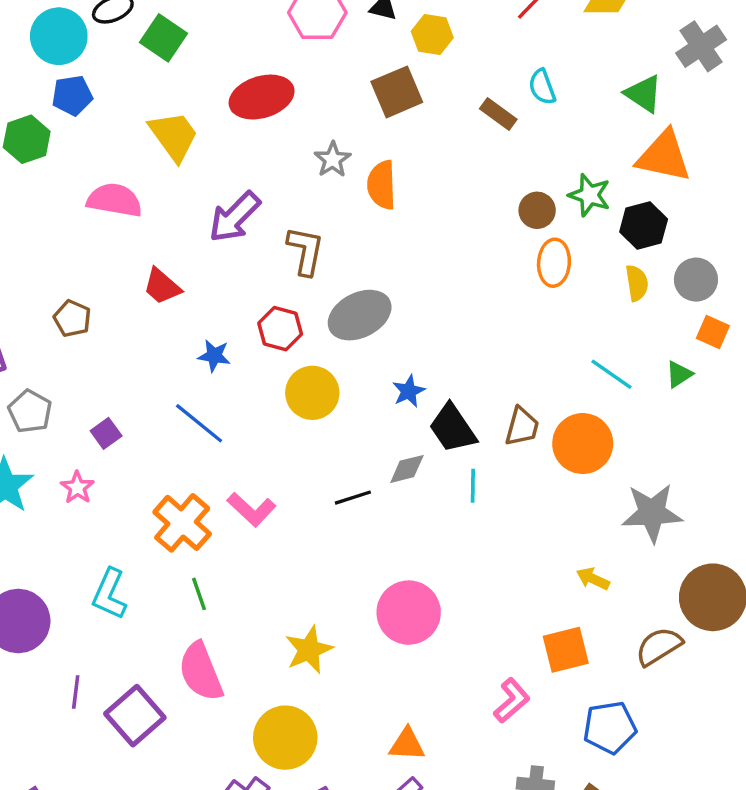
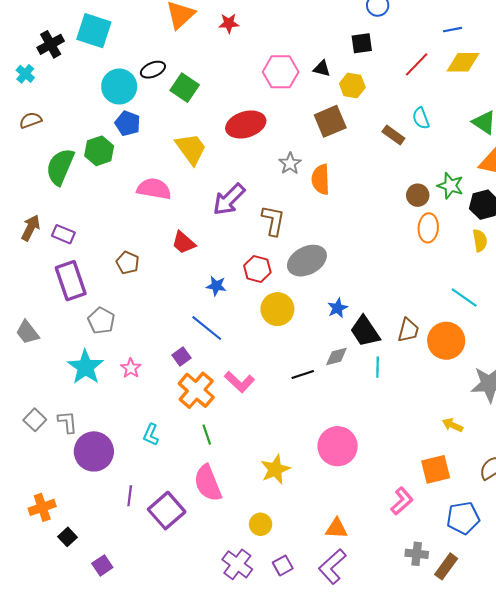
blue pentagon: (72, 95) -> (128, 123), turned 30
purple square: (106, 433) -> (181, 357), moved
cyan L-shape: (109, 594) -> (151, 435), size x0.7
yellow circle: (285, 738) -> (261, 524), size x0.6

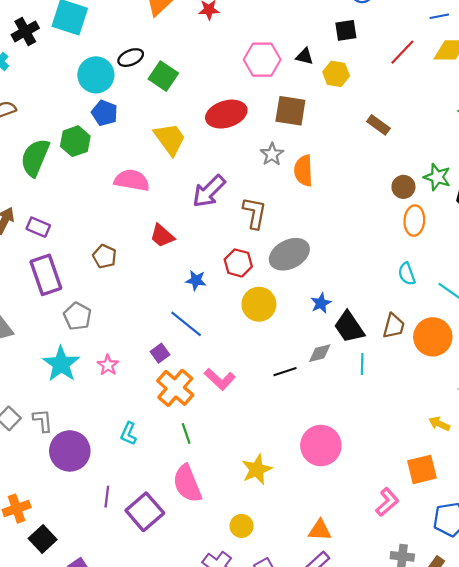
cyan semicircle: (421, 118) -> (407, 274), moved
brown square: (330, 121) -> (290, 111), moved, turned 32
black square: (68, 537) -> (43, 539), size x1.4

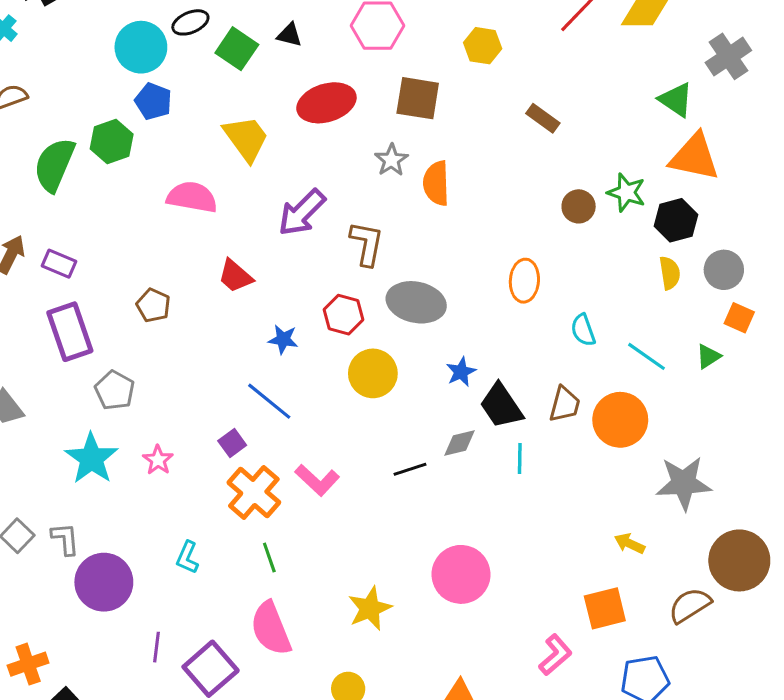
black triangle: (305, 56) -> (289, 35), moved
orange ellipse: (414, 221) -> (524, 281), moved
gray ellipse: (289, 254) -> (416, 302), turned 39

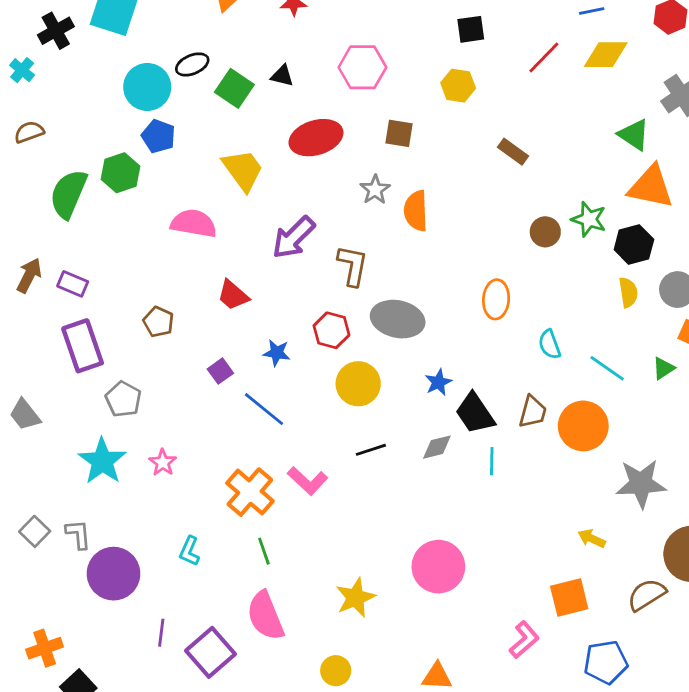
brown square: (418, 98) -> (399, 133), size x0.7
purple square: (232, 443) -> (220, 371), moved
black line: (410, 469) -> (371, 450), moved

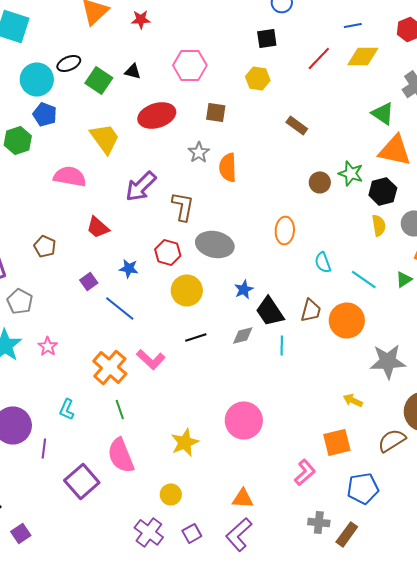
purple line: (161, 633) -> (44, 448), moved

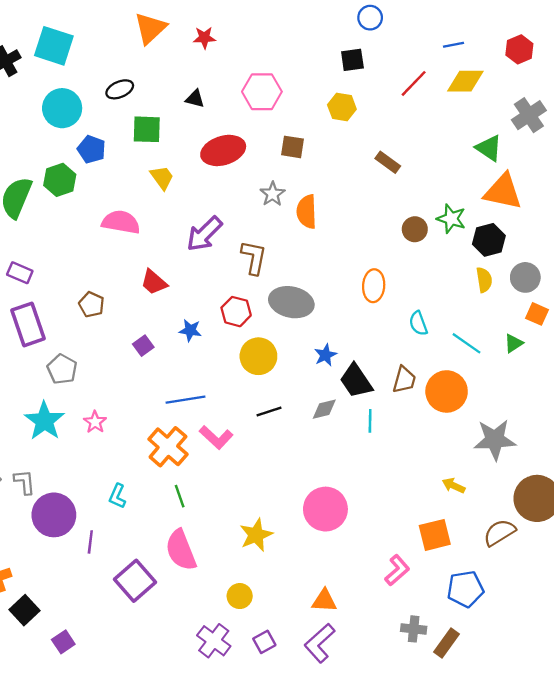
cyan circle: (37, 79) -> (62, 108), moved
green square: (99, 80) -> (147, 129), moved, turned -32
yellow trapezoid: (105, 138) -> (162, 178), size x0.7
blue line: (120, 308) -> (186, 400), moved, turned -48

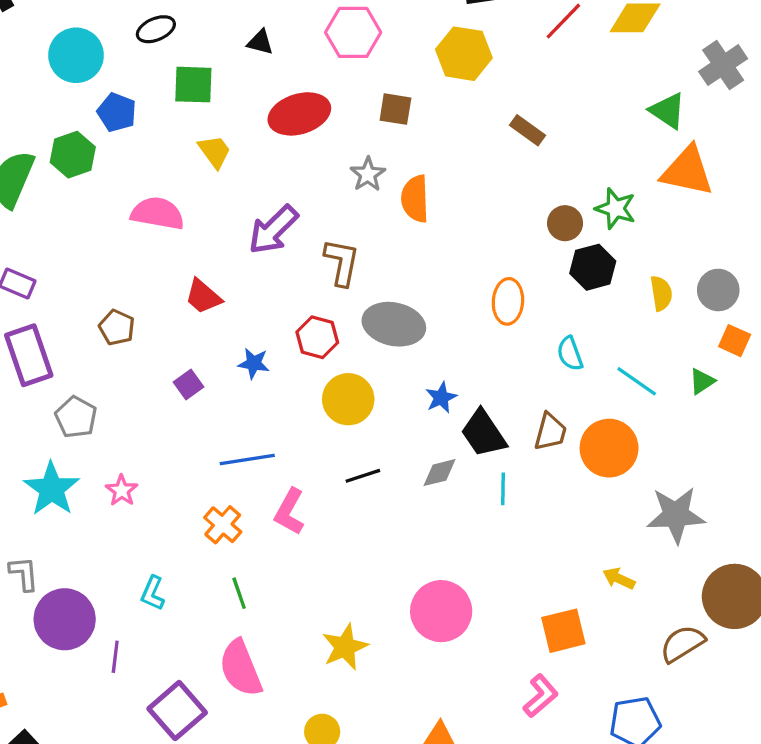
yellow hexagon: (342, 107) -> (464, 54), size x1.4
black hexagon: (489, 240) -> (593, 267), moved
pink L-shape: (216, 437) -> (290, 512), turned 76
orange cross: (168, 447) -> (223, 525), size x0.7
orange square: (435, 535) -> (563, 631), moved

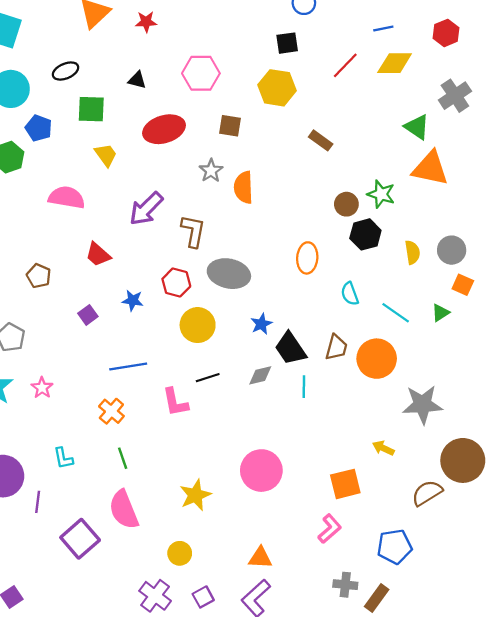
pink L-shape: (290, 512) -> (175, 402), moved, turned -40
cyan L-shape: (153, 593) -> (63, 458), turned -35

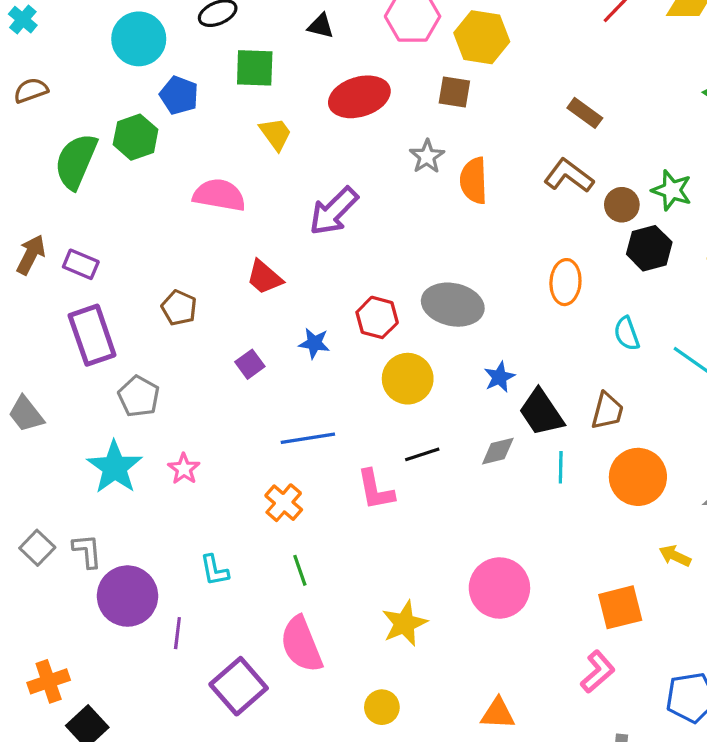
yellow hexagon: (277, 88) -> (482, 37), moved
brown L-shape: (193, 231) -> (569, 176), moved, turned -64
orange circle: (377, 359) -> (638, 477), moved

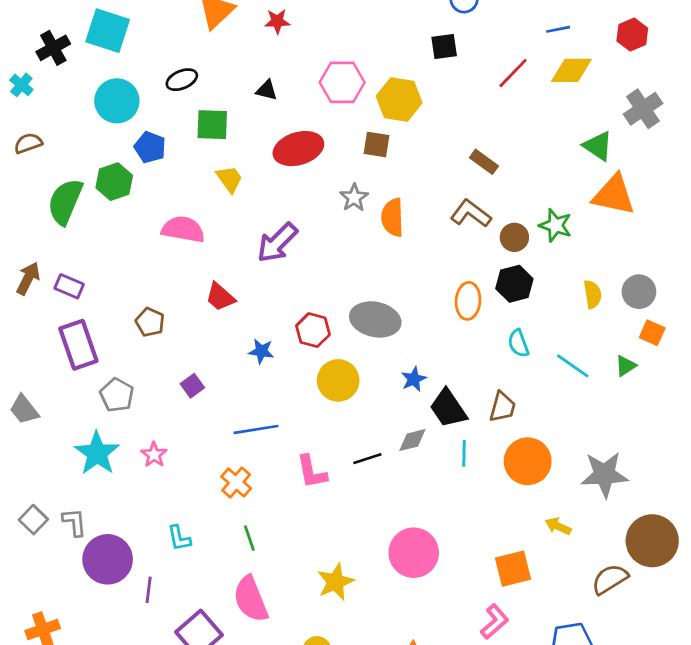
black hexagon: (649, 248) -> (514, 284), moved
purple square: (250, 364) -> (192, 386), moved
black line: (422, 454) -> (367, 459), moved

